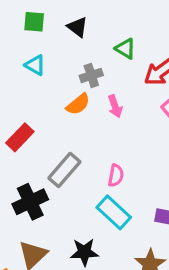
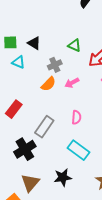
green square: (34, 22) -> (10, 42), moved
black triangle: (77, 27) -> (34, 43), moved
pink arrow: (115, 106) -> (72, 83), turned 88
pink semicircle: (116, 175) -> (76, 117), moved

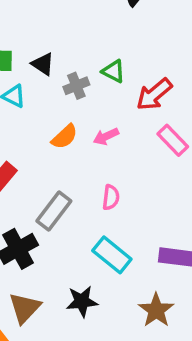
gray cross: (55, 65) -> (76, 86), moved

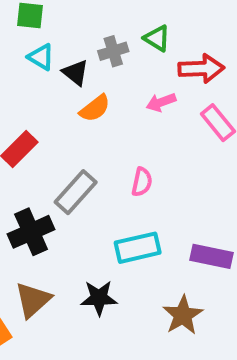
black triangle: (43, 64) -> (75, 73), moved
red arrow: (154, 94) -> (201, 69), turned -147
pink arrow: (106, 136) -> (161, 102), moved
cyan rectangle: (112, 255) -> (138, 248), turned -57

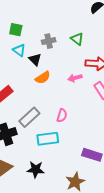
green triangle: (157, 38) -> (77, 39), moved
gray cross: (113, 51) -> (49, 41), moved
cyan rectangle: (138, 248) -> (48, 139), moved

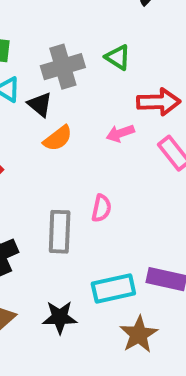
gray cross: (49, 41) -> (63, 67), size x1.5
gray rectangle: (29, 117) -> (60, 232), moved, turned -40
cyan rectangle: (48, 139) -> (113, 289), moved

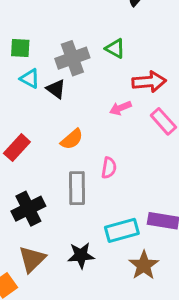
orange semicircle: (58, 138) -> (72, 139), moved

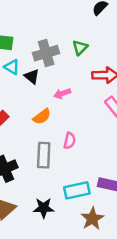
green triangle: (115, 48) -> (80, 47), turned 42
pink arrow: (120, 108) -> (62, 94), moved

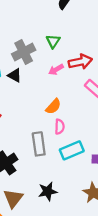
pink arrow: (62, 94) -> (56, 70), moved
orange semicircle: (42, 117) -> (53, 106), moved
cyan rectangle: (77, 190) -> (72, 150), moved

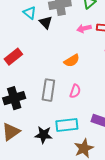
pink semicircle: (60, 127) -> (75, 91), moved
cyan rectangle: (72, 150) -> (67, 125), moved

